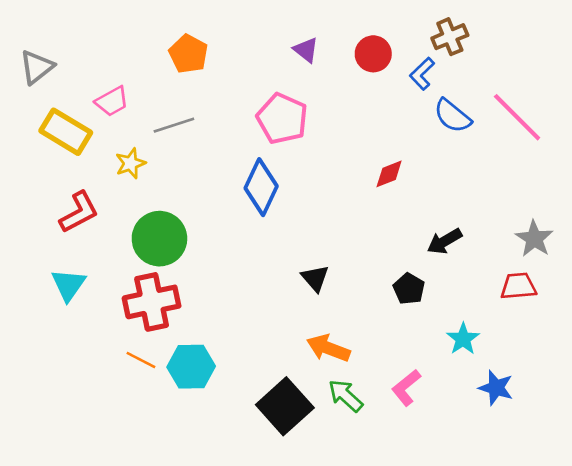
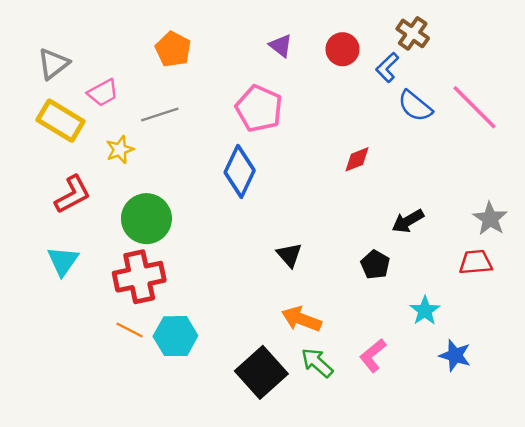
brown cross: (450, 37) -> (413, 33), turned -32
gray triangle: (37, 67) -> (53, 64), moved

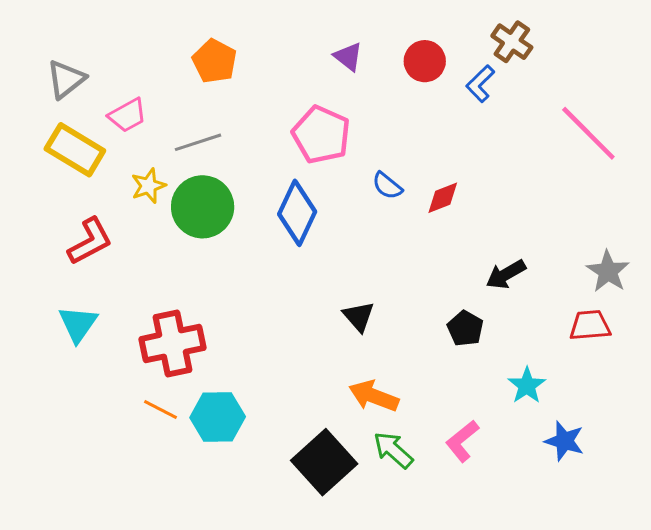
blue semicircle: (415, 106) -> (387, 186), moved, size x0.7
green circle: (146, 219) -> (203, 207), moved

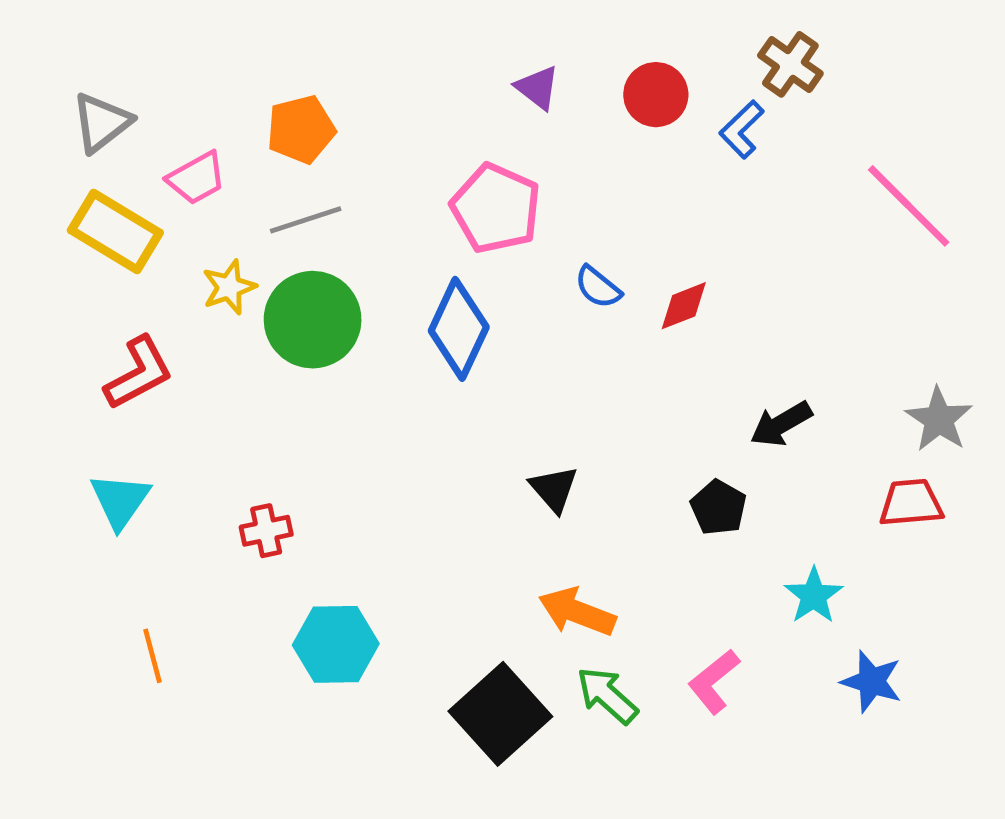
orange pentagon: (215, 61) -> (301, 129), moved, turned 30
red cross: (173, 343) -> (266, 531), size x0.5
orange line: (161, 410) -> (152, 656), moved, turned 48

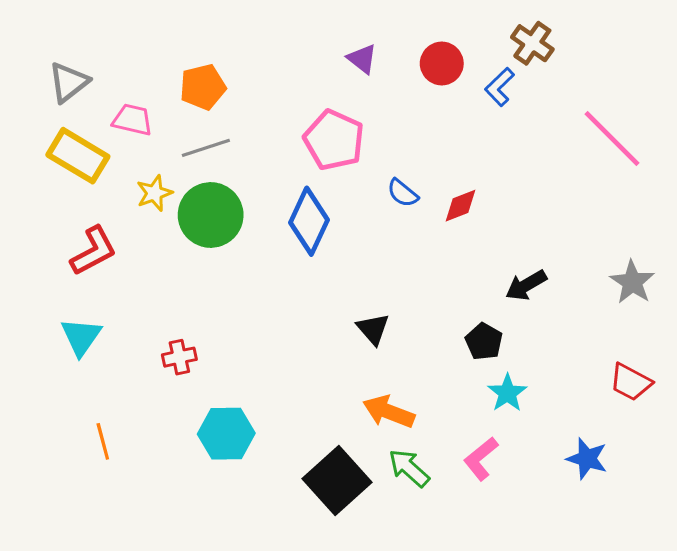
pink trapezoid: (197, 178) -> (133, 120), turned -138
red trapezoid: (911, 503) -> (631, 382), moved, turned -147
cyan star: (814, 596) -> (507, 393), moved

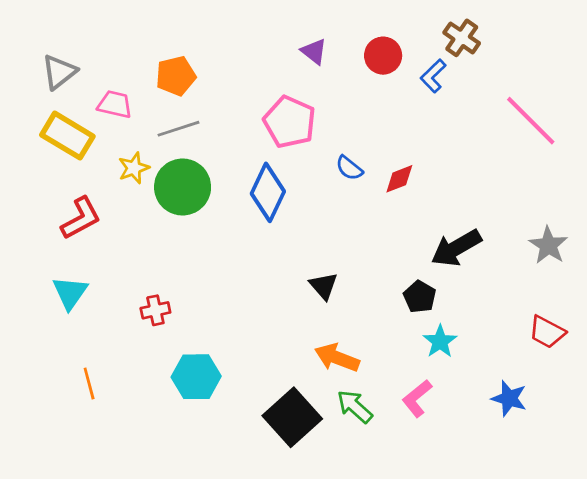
black arrow: (526, 285) -> (456, 248), size x1.4

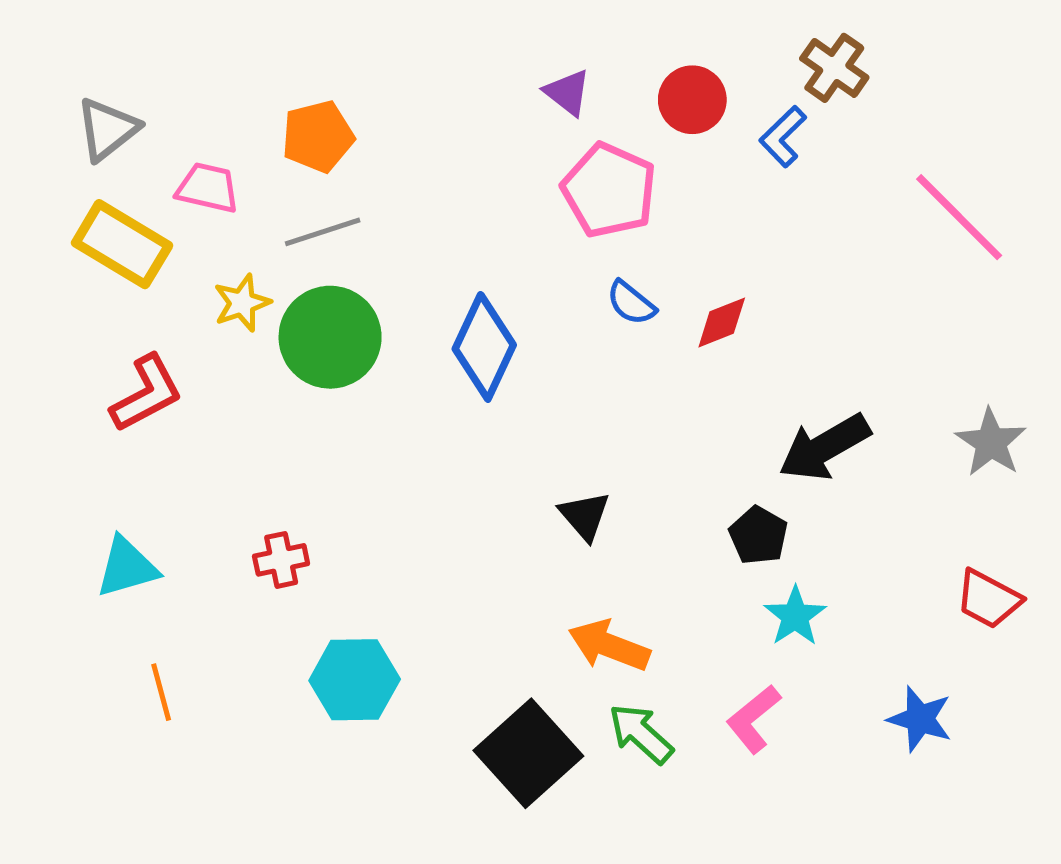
pink pentagon: (290, 122) -> (609, 190), moved
cyan triangle: (70, 293) -> (127, 567), moved, turned 39

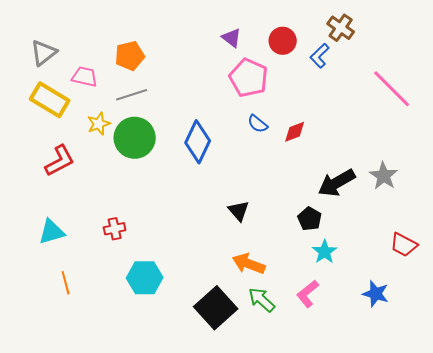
gray star: (991, 442) -> (384, 176), moved

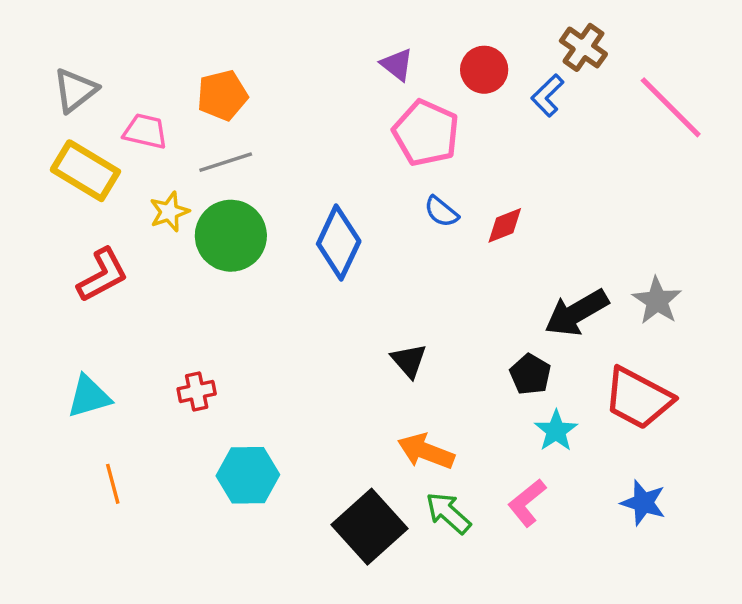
pink line: (392, 89) -> (671, 107), moved
red trapezoid: (404, 245) -> (638, 398), moved, size x1.5

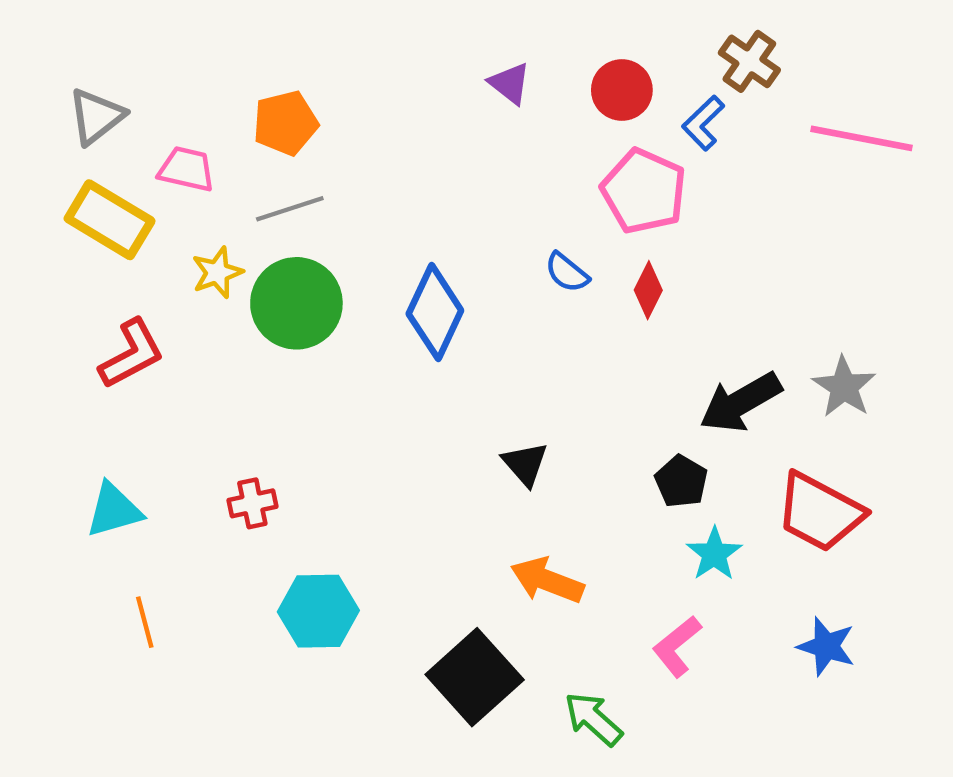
pink line: (671, 107) -> (862, 138), turned -34
pink pentagon: (426, 133) -> (644, 191), moved
red diamond: (505, 225) -> (648, 290), turned -42
green arrow: (448, 513) -> (593, 719), moved

